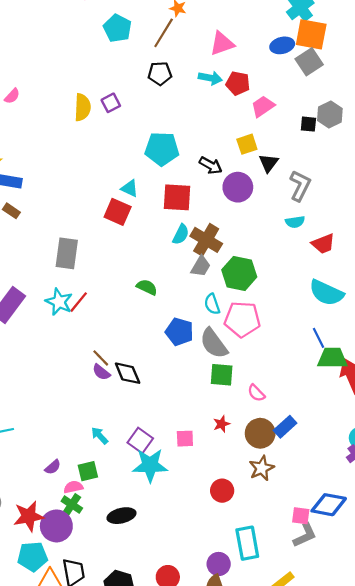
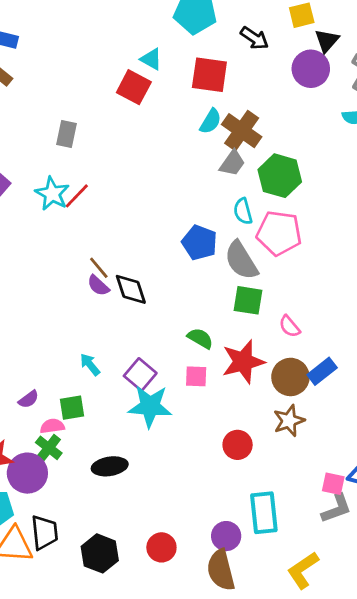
purple circle: (238, 187) -> (311, 69), moved
gray rectangle: (67, 253) -> (67, 134), size x0.7
green semicircle: (147, 287) -> (200, 338), moved
red star: (222, 424) -> (243, 362), size x2.0

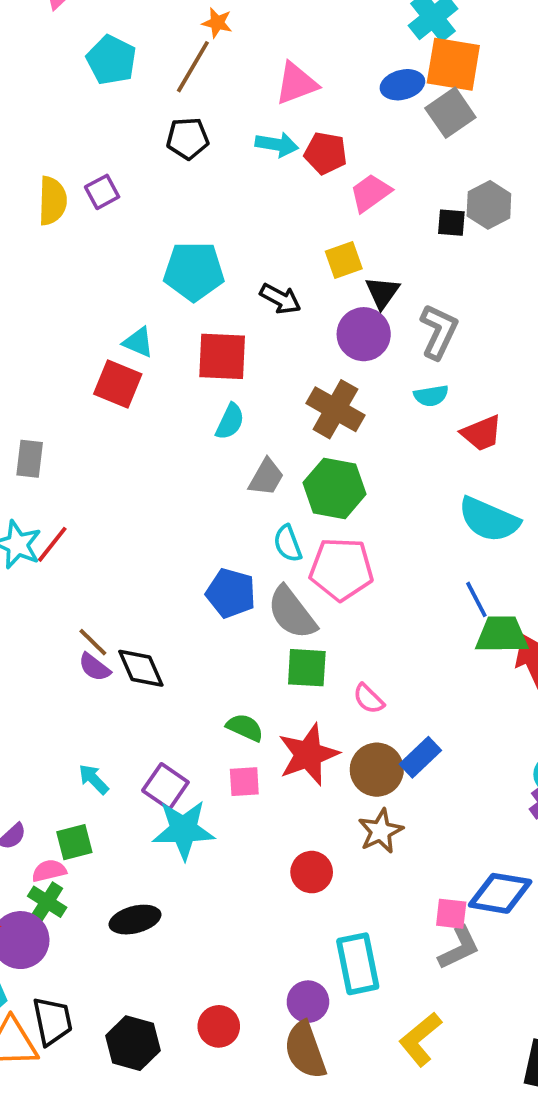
brown cross: (242, 131) -> (335, 409), moved

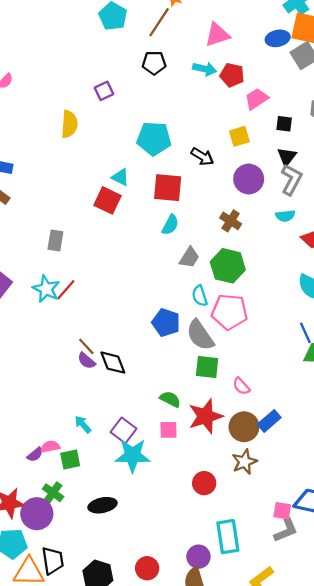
yellow semicircle: (52, 201) -> (69, 124), moved
black square: (451, 223) -> (284, 124), moved
black triangle: (382, 292) -> (287, 157), moved
brown cross: (335, 409) -> (231, 221), size x0.7
pink semicircle: (49, 871) -> (50, 447), moved

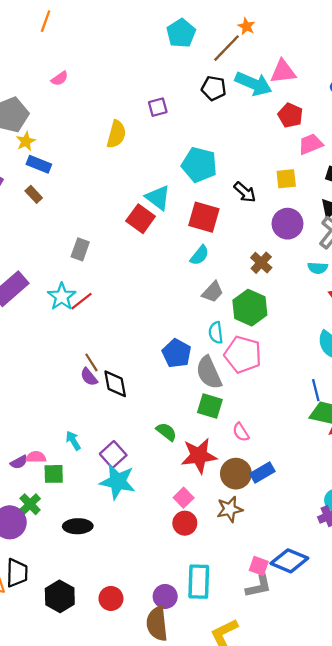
cyan arrow: (205, 69) -> (254, 84), moved, size x1.5
cyan triangle: (120, 177) -> (158, 198), size x1.4
pink square: (168, 430) -> (184, 498), moved, turned 36

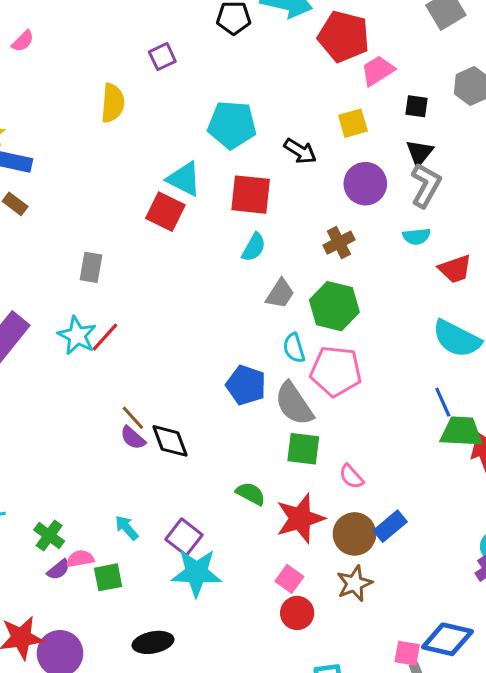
red pentagon: (290, 115) -> (344, 36), size x1.5
brown cross: (261, 263) -> (339, 243), turned 30
green cross: (30, 504) -> (49, 535), moved

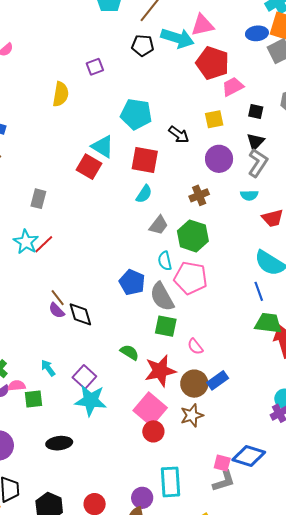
blue line: (443, 402) -> (259, 291), moved
pink square: (289, 579) -> (150, 409), size x1.8

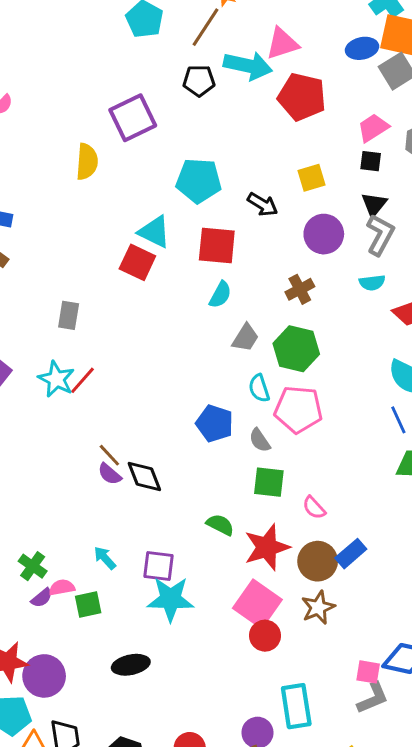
purple square: (95, 67) -> (133, 118), size x1.8
pink trapezoid: (233, 87) -> (373, 128), moved
gray semicircle: (162, 297) -> (260, 440), size x0.6
purple square: (84, 377) -> (158, 566), turned -30

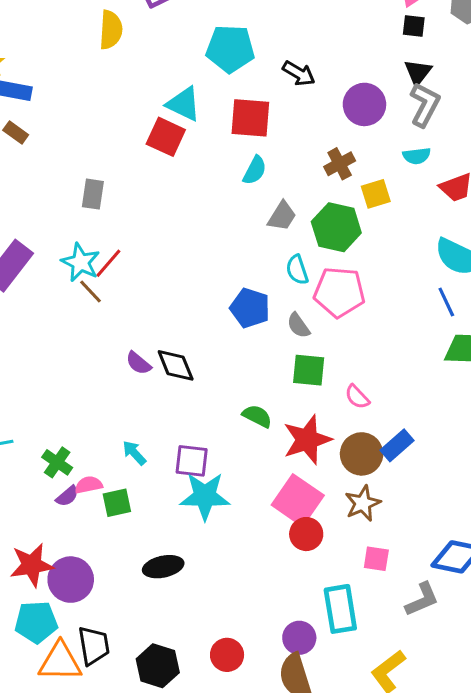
yellow square: (311, 178) -> (376, 194), moved
brown line: (109, 455) -> (90, 292), moved
pink square: (368, 672) -> (376, 559), moved

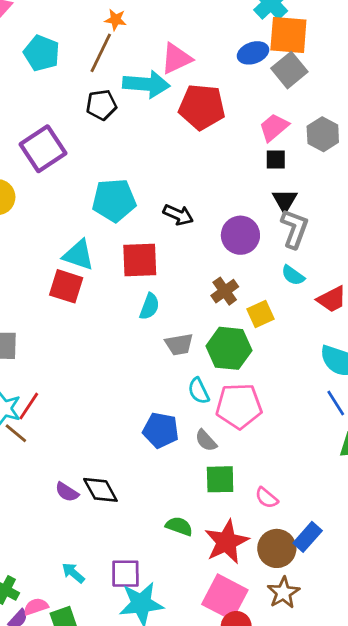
cyan semicircle: (417, 156) -> (293, 275), turned 50
gray trapezoid: (282, 216) -> (179, 344), turned 56

